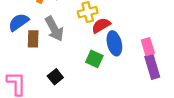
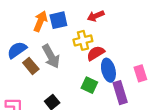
brown rectangle: (33, 39) -> (31, 66), turned -42
purple rectangle: (152, 67) -> (120, 93), moved

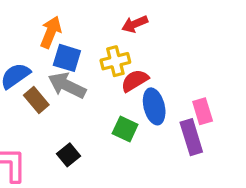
blue square: (58, 20) -> (67, 58), moved, turned 30
gray arrow: (51, 56) -> (67, 85), turned 145
purple rectangle: (120, 93) -> (191, 137), moved

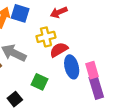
blue square: (67, 58) -> (20, 13), moved
pink rectangle: (203, 111) -> (92, 70), moved
green square: (125, 129) -> (39, 82), moved

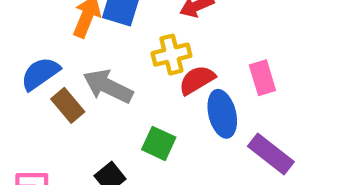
pink rectangle: (92, 70) -> (262, 78), moved
purple rectangle: (96, 87) -> (271, 154), turned -35

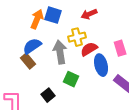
blue semicircle: (40, 74) -> (32, 46), moved
gray arrow: (108, 86) -> (60, 52), moved, turned 55

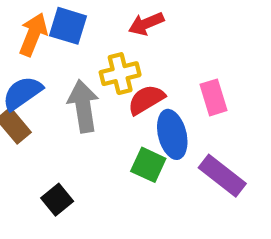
green square: (71, 79) -> (148, 165), moved

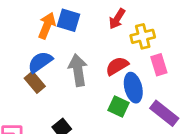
red arrow: (146, 24) -> (117, 19), turned -35
yellow cross: (120, 74) -> (143, 36), moved

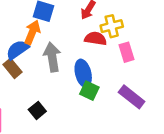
orange arrow: (47, 26) -> (32, 32), moved
red semicircle: (117, 66) -> (96, 39), moved, turned 40
blue ellipse: (133, 88) -> (83, 73), moved

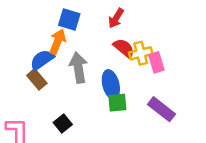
yellow cross: (112, 26) -> (141, 53), moved
red semicircle: (96, 39) -> (124, 48), turned 30
green square: (89, 91) -> (117, 103), turned -30

